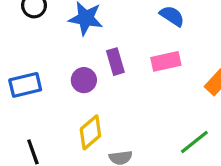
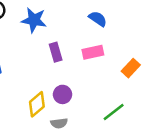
purple circle: (84, 80) -> (63, 94), moved

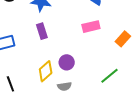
purple rectangle: (56, 52) -> (42, 31), moved

